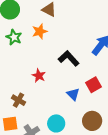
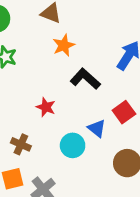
orange star: (40, 31) -> (64, 45), moved
cyan circle: (56, 123) -> (73, 145), moved

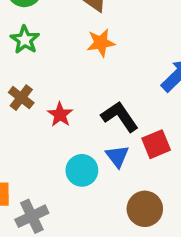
black L-shape: (85, 79) -> (120, 117), moved
brown cross: (21, 144) -> (21, 98), moved

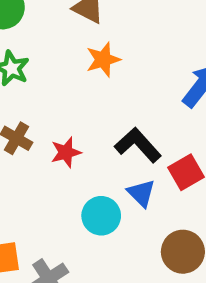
red star: (60, 115) -> (66, 152), turned 30

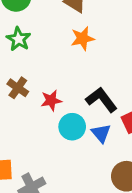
cyan circle: (101, 216) -> (72, 127), moved

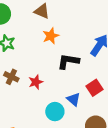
black L-shape: (101, 100) -> (68, 61), moved, turned -35
cyan circle: (72, 127) -> (55, 112), moved

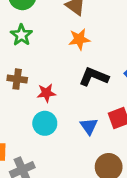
brown cross: (11, 77) -> (17, 79), turned -32
cyan circle: (55, 112) -> (45, 123), moved

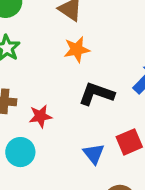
cyan circle: (45, 123) -> (20, 152), moved

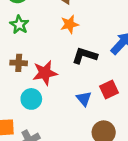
red star: (40, 116) -> (45, 73), size x1.5

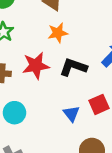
red star: (45, 73) -> (36, 66), moved

